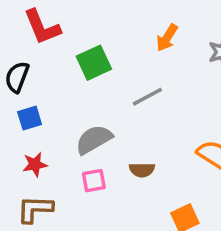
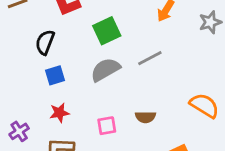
gray semicircle: (94, 139) -> (105, 70), moved

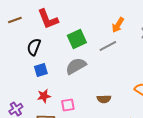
gray line: (150, 58) -> (108, 46), moved
pink square: (107, 126) -> (68, 105), moved

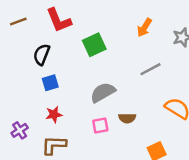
gray line: (108, 46) -> (151, 69), moved
gray semicircle: (76, 66) -> (103, 92), moved
pink square: (68, 105) -> (100, 125), moved

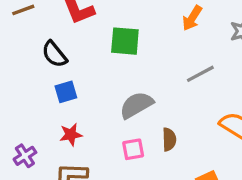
green square: (94, 45) -> (125, 41), turned 30
black semicircle: (42, 55) -> (54, 54), turned -60
brown semicircle: (127, 118) -> (169, 139), turned -91

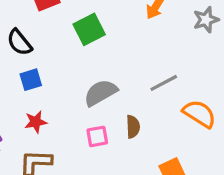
green square: (125, 41) -> (89, 29), turned -32
gray line: (200, 74) -> (164, 83), moved

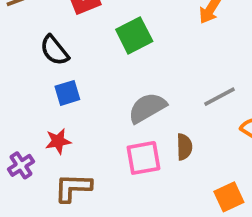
red star: (36, 122) -> (58, 141), moved
pink square: (97, 136) -> (143, 158), size x1.4

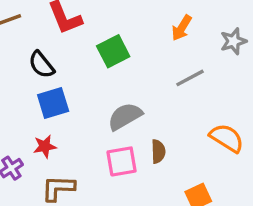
blue square: (67, 93) -> (53, 103), size x1.4
gray line: (220, 97) -> (190, 78), moved

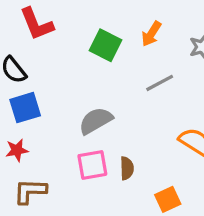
green square: (113, 51) -> (105, 45), moved, turned -36
brown semicircle: (158, 151) -> (127, 168), moved

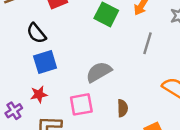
gray line: (160, 83) -> (147, 43), turned -45
pink square: (92, 165) -> (81, 104), moved

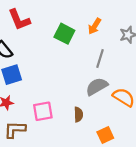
gray semicircle: (99, 72) -> (97, 86), moved

